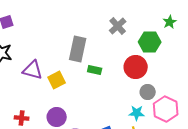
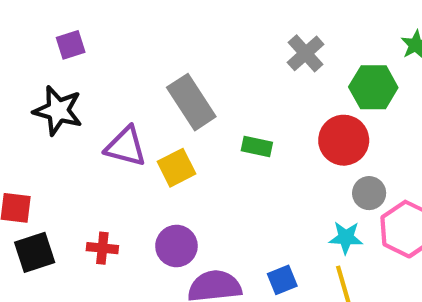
gray rectangle: (78, 49) -> (191, 102), moved, turned -45

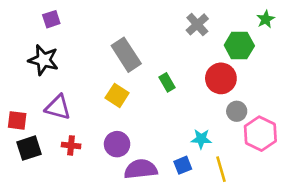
purple triangle: (126, 147) -> (58, 107), moved
green rectangle: (257, 147) -> (167, 82), turned 48
yellow square: (176, 168) -> (117, 95), turned -30
cyan star: (346, 238) -> (201, 139), moved

